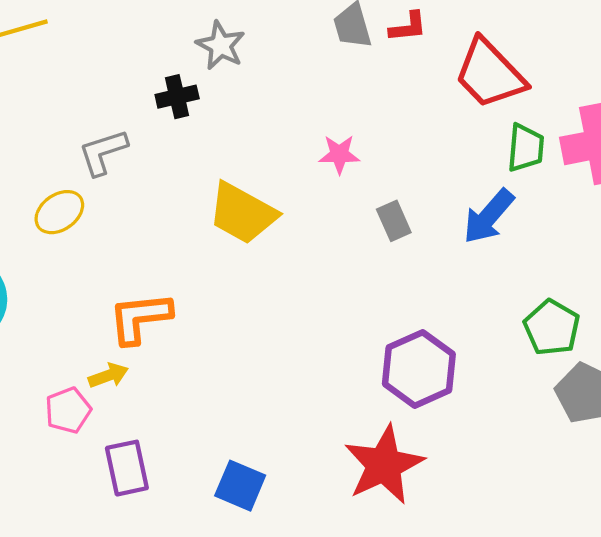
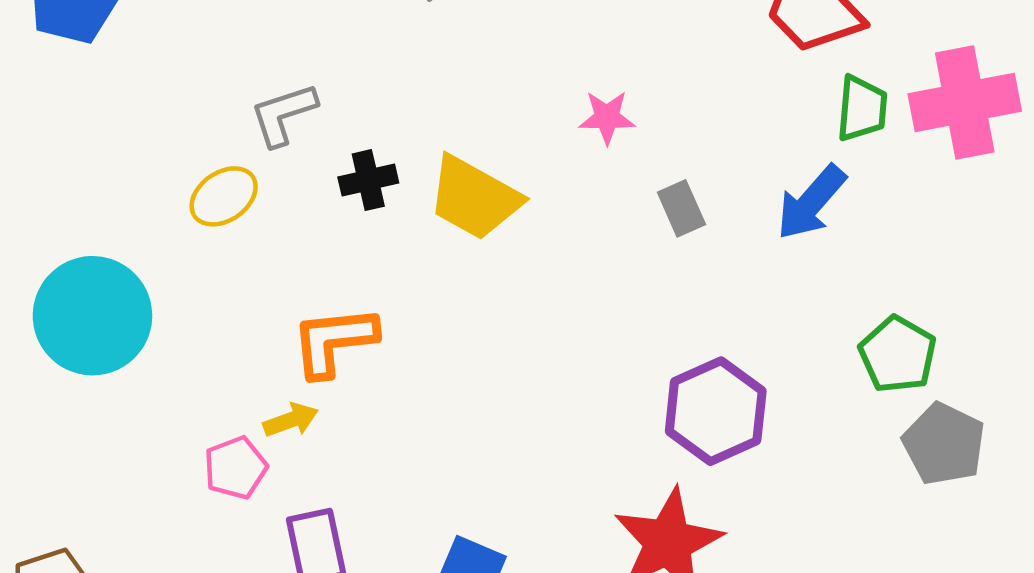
black cross: (177, 97) -> (368, 180), moved

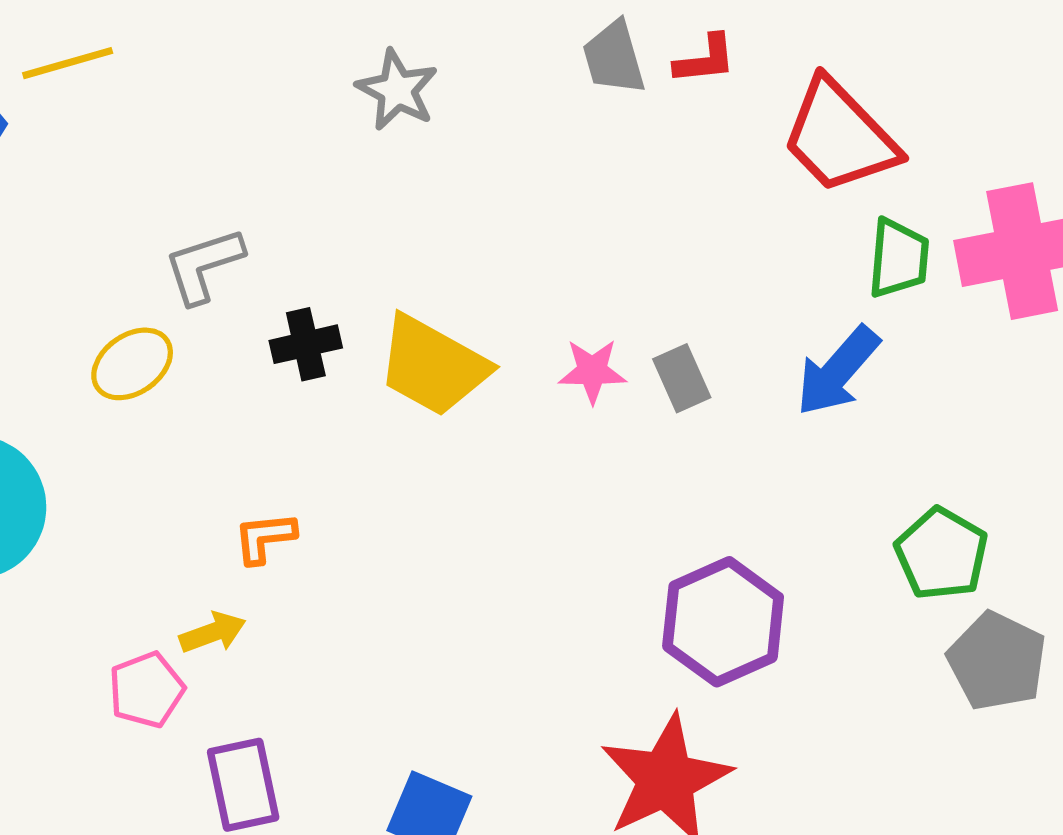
pink star: (607, 117) -> (592, 371), moved
orange L-shape: (334, 341) -> (265, 538), size x0.6

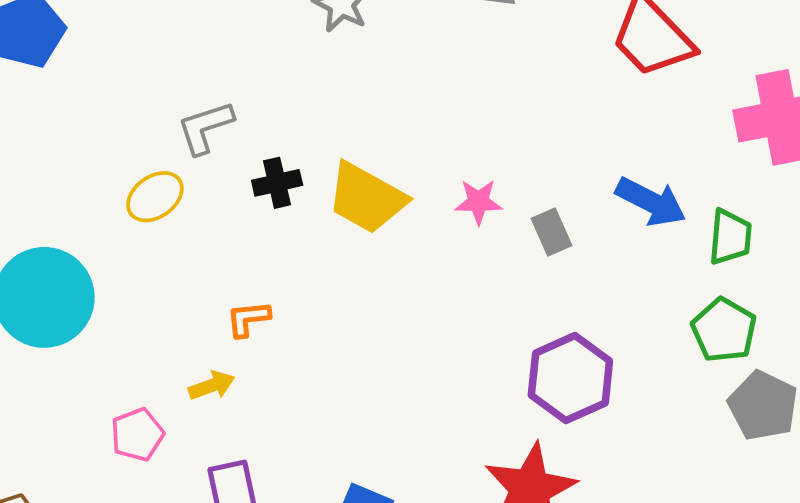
green trapezoid: (899, 258) -> (730, 237), moved
blue arrow: (838, 371) -> (651, 202), turned -104
gray rectangle: (682, 378) -> (551, 232), moved
pink pentagon: (146, 690) -> (137, 435), moved

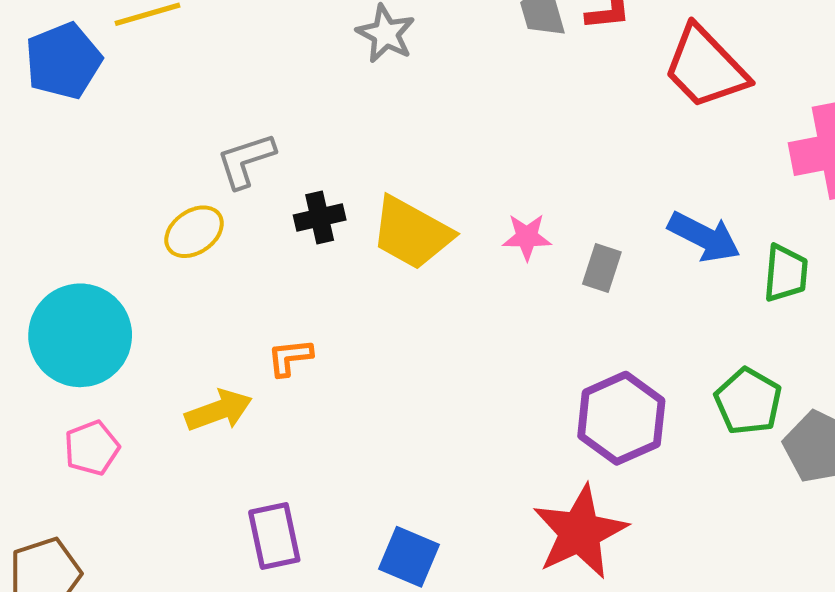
gray rectangle: (551, 232) -> (602, 268), turned 42
green pentagon: (724, 330) -> (748, 401), moved
yellow arrow: (212, 386) -> (219, 410), moved, size x1.4
pink pentagon: (137, 435) -> (92, 448), moved

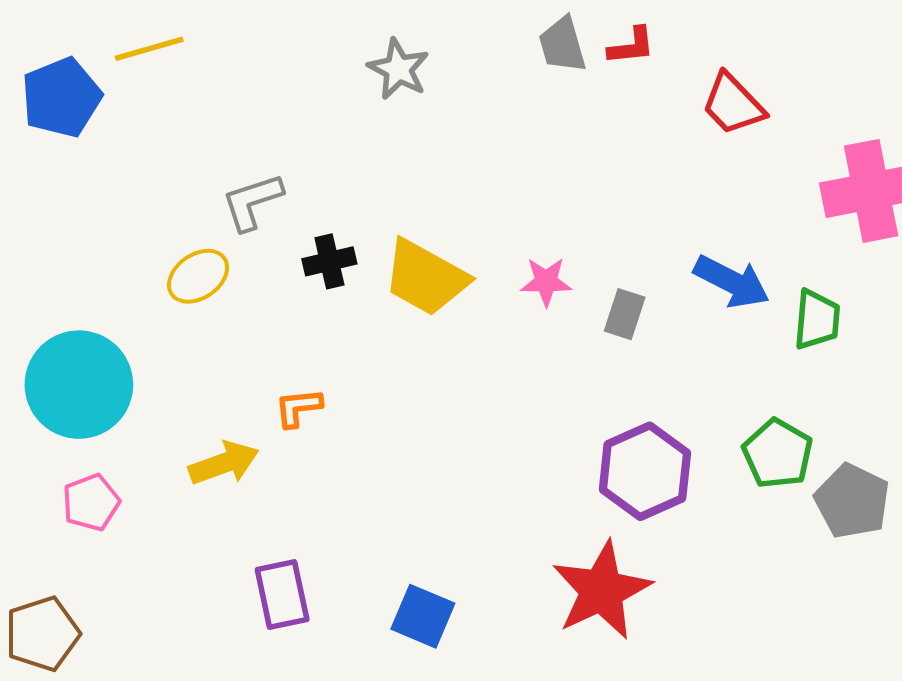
red trapezoid: (705, 67) -> (733, 104), size x0.7

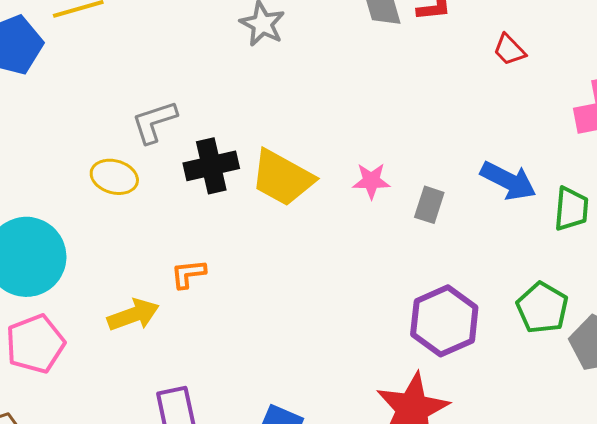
red trapezoid: (733, 104) -> (509, 50), size x0.7
black cross: (329, 261) -> (211, 166), size x1.4
yellow ellipse: (198, 276) -> (114, 177), turned 51
pink pentagon: (91, 502) -> (35, 344), size x1.4

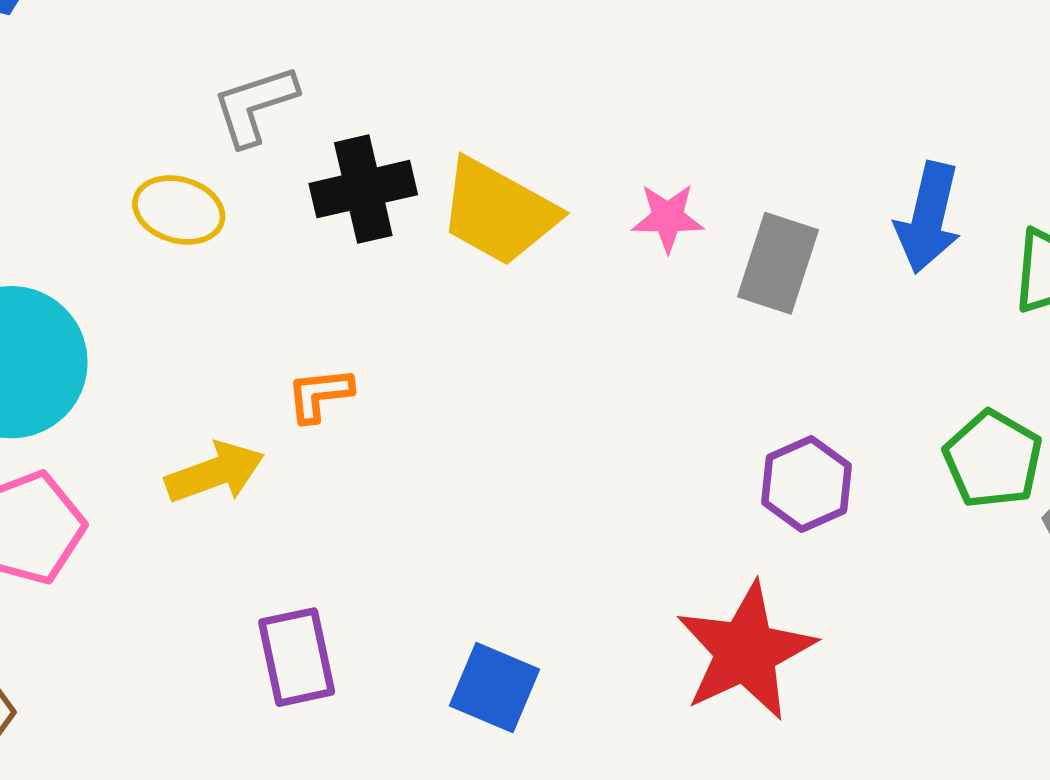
blue arrow: (508, 181) -> (928, 218), turned 76
gray rectangle: (429, 205) -> (778, 263), size x1.4
purple hexagon: (444, 321) -> (807, 484), size x0.7

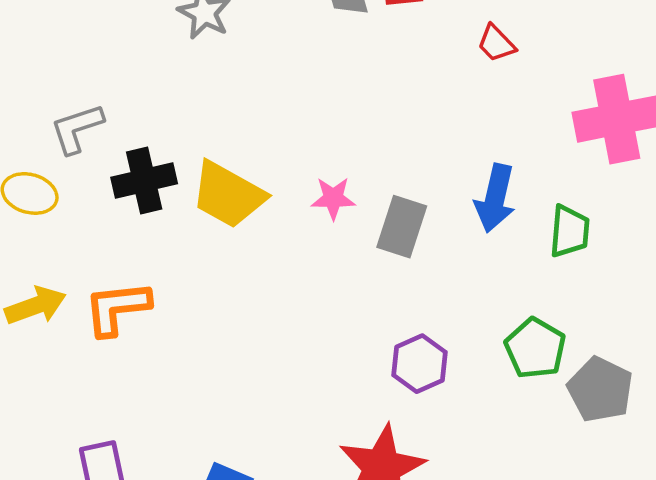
orange L-shape: (320, 395) -> (117, 308), size x1.6
yellow arrow: (215, 473) -> (35, 306), moved

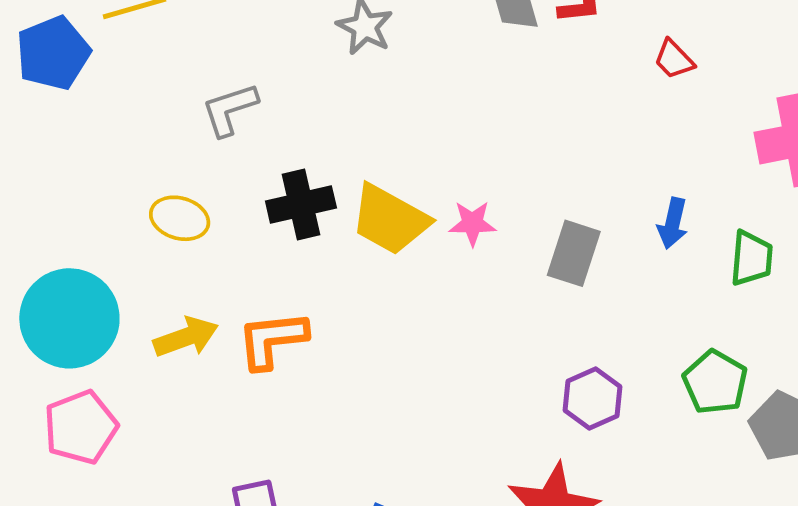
gray L-shape: (77, 129) -> (230, 109), moved
pink star: (333, 198) -> (472, 223), moved
blue arrow: (495, 198) -> (673, 223), size x0.7

